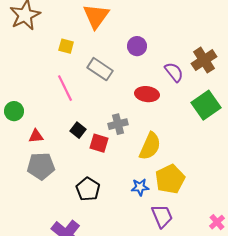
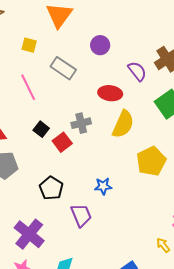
red square: (99, 143) -> (62, 142), turned 36
yellow semicircle: (150, 146) -> (123, 124), moved
yellow pentagon: (170, 179) -> (151, 161), moved
purple trapezoid: (162, 216) -> (81, 215), moved

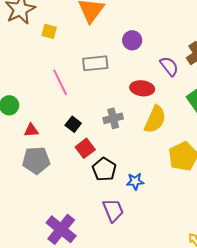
yellow square: (29, 45) -> (49, 31), moved
gray rectangle: (63, 68) -> (95, 63), turned -40
red square: (62, 142) -> (85, 148), moved
black pentagon: (51, 188) -> (104, 169), moved

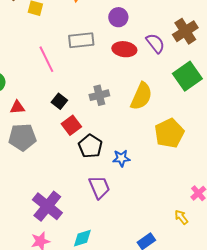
red ellipse: (142, 88) -> (124, 49), moved

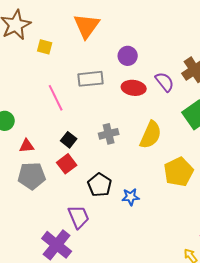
red square: (71, 125) -> (67, 164), moved
purple trapezoid: (99, 187) -> (79, 217), moved

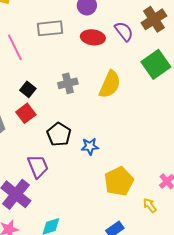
yellow pentagon: (179, 172) -> (119, 181), moved

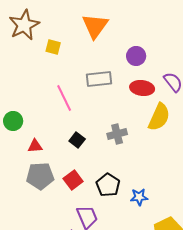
yellow semicircle: (110, 84) -> (159, 117), moved
red square: (26, 113) -> (73, 180), moved

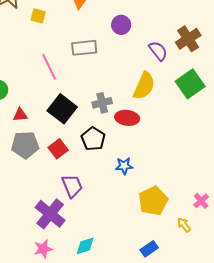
red ellipse: (142, 88) -> (127, 118), moved
black square: (77, 140) -> (62, 109), size x1.8
black pentagon: (108, 185) -> (93, 139), moved

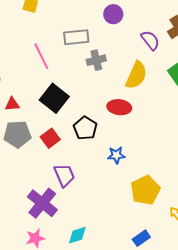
gray cross: (102, 103) -> (96, 60), moved

